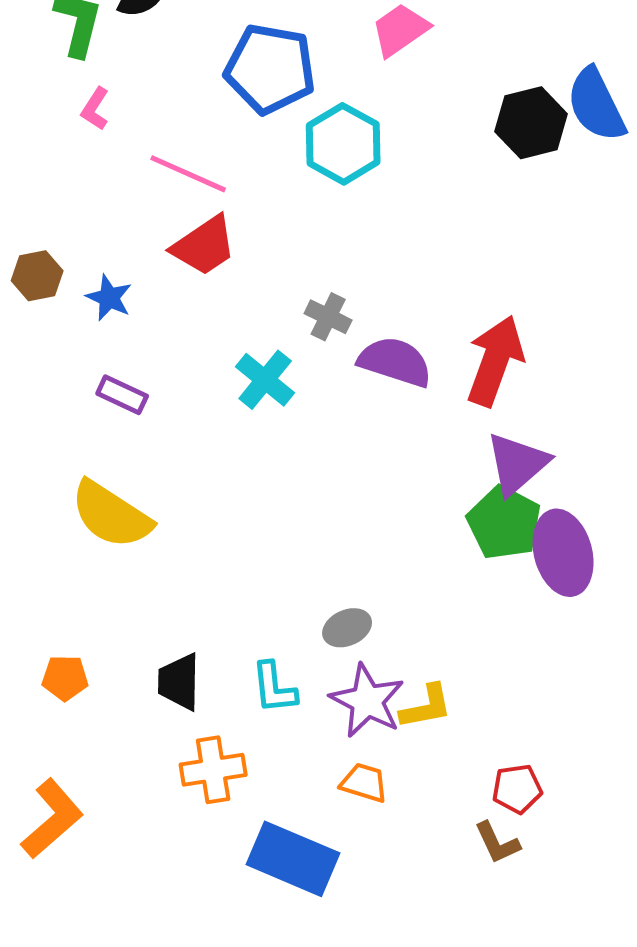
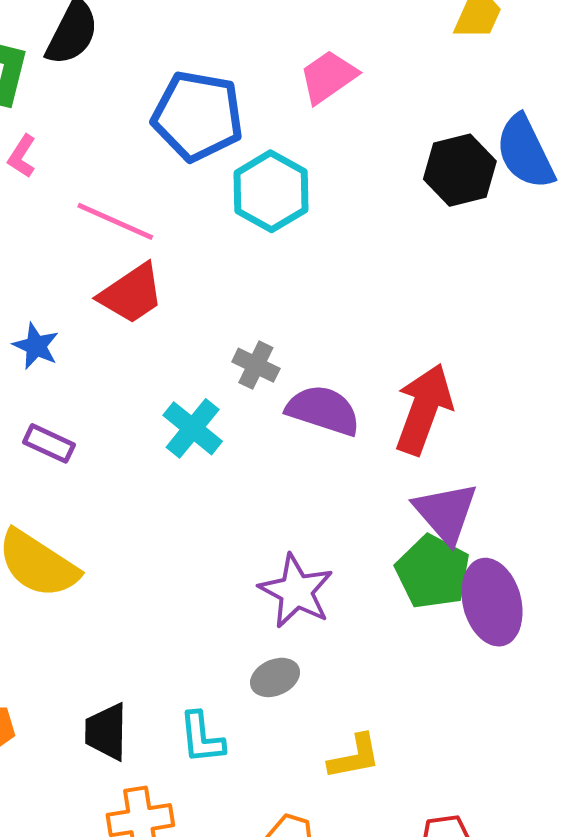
purple triangle: (517, 464) -> (446, 513), turned -30
purple star: (367, 701) -> (296, 591), moved

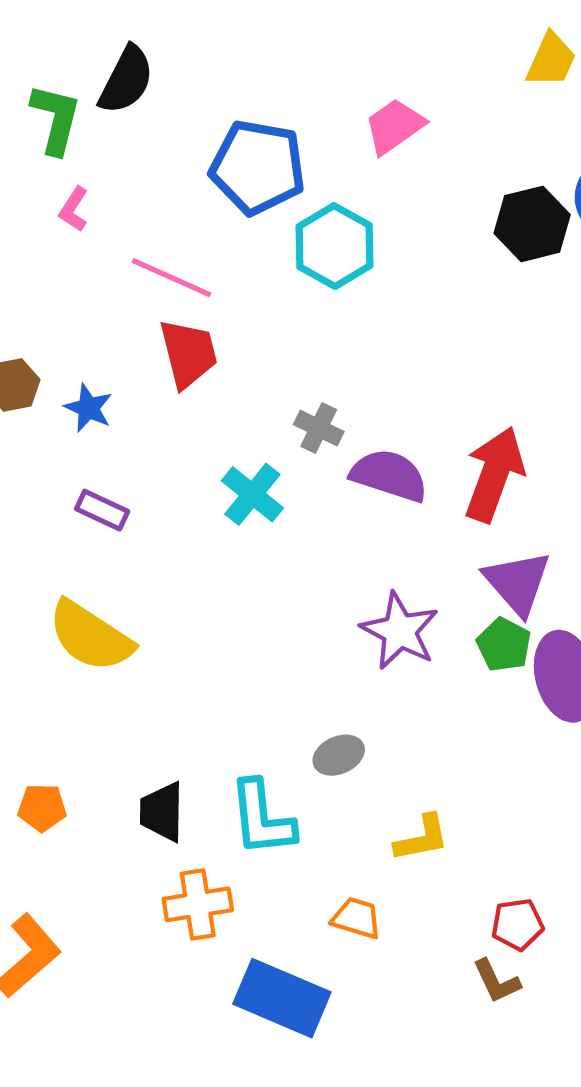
red trapezoid: (131, 294) -> (188, 353), turned -70
green pentagon: (433, 572) -> (504, 645), size x0.7
purple star: (296, 591) -> (400, 631), moved
cyan L-shape: (202, 738) -> (262, 818), size x1.4

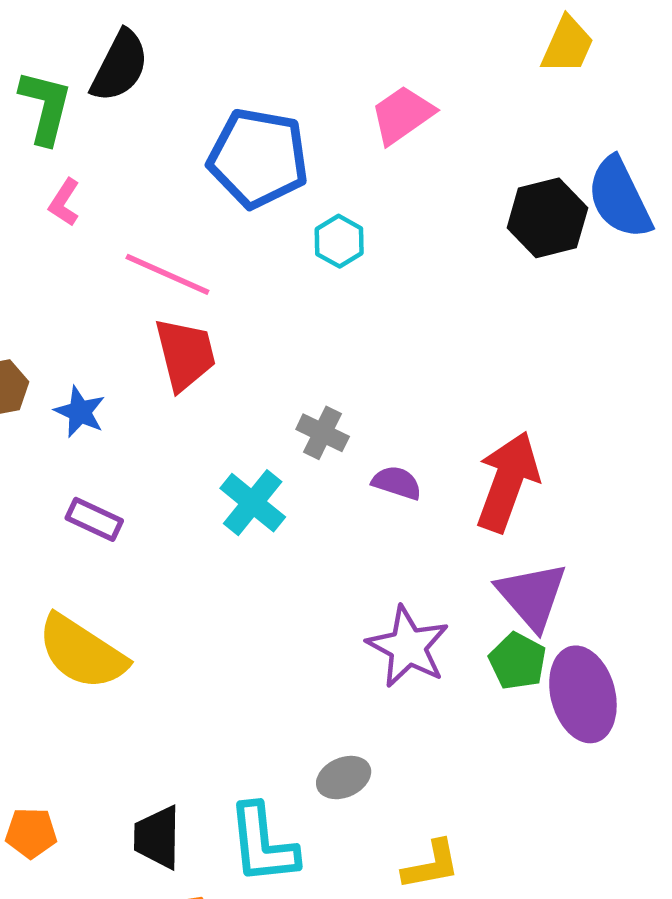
cyan hexagon: (334, 246) -> (339, 241), size x0.6
purple semicircle: (389, 475) -> (397, 483), size x0.6

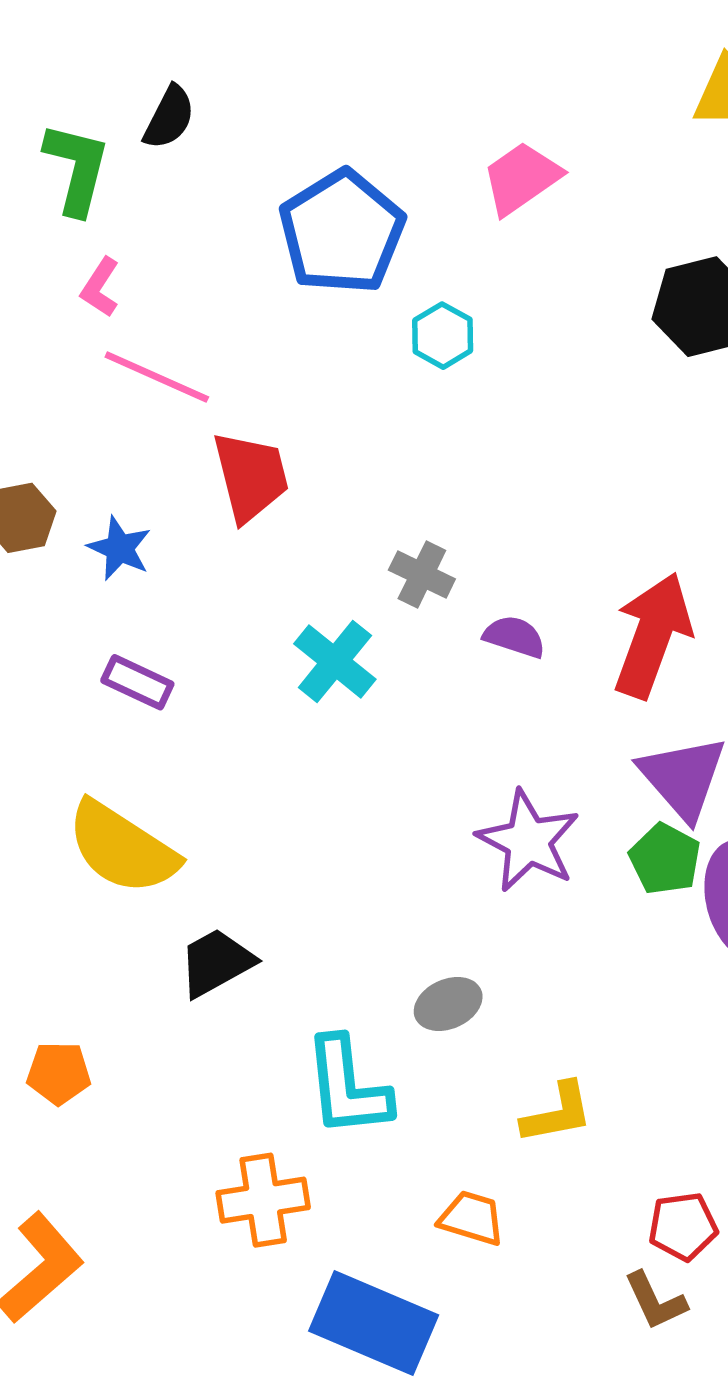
black semicircle: (120, 66) -> (169, 117), size x0.7
blue pentagon: (258, 158) -> (342, 232), turned 30
pink line: (167, 274) -> (157, 377), moved
black trapezoid: (157, 837) -> (216, 963), moved, turned 60

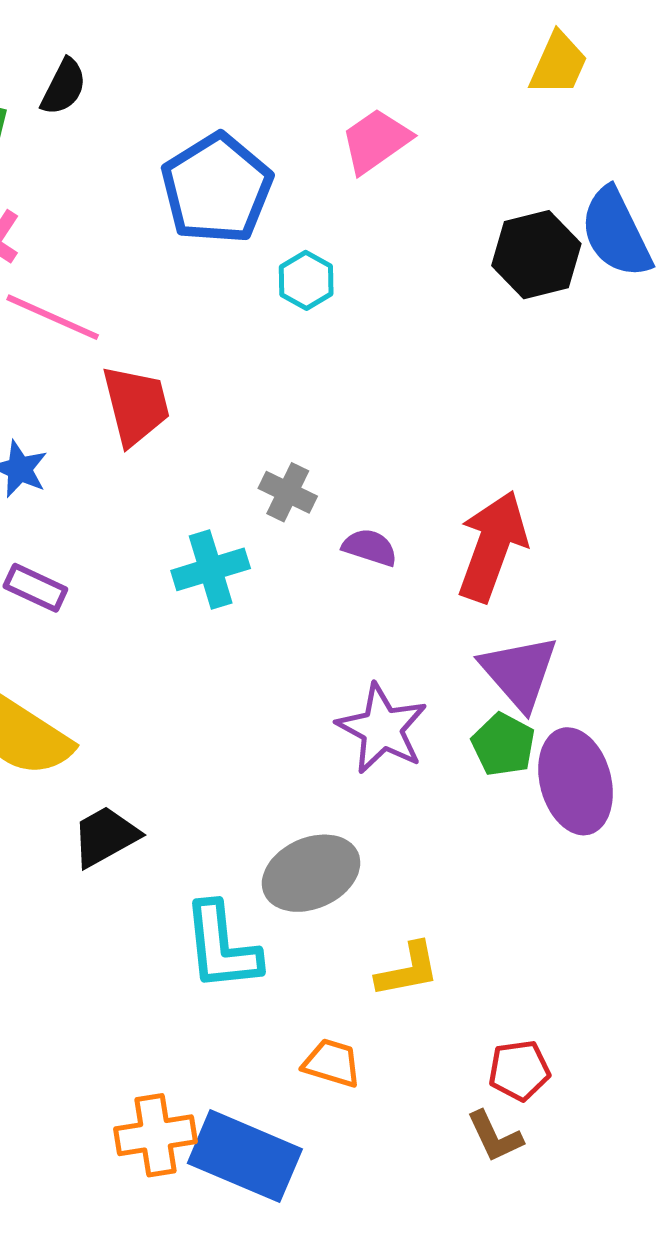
cyan cross: (335, 662) -> (211, 569), turned 34
gray ellipse: (448, 1004) -> (311, 873), size x1.6
orange cross: (263, 1200) -> (155, 1135), moved

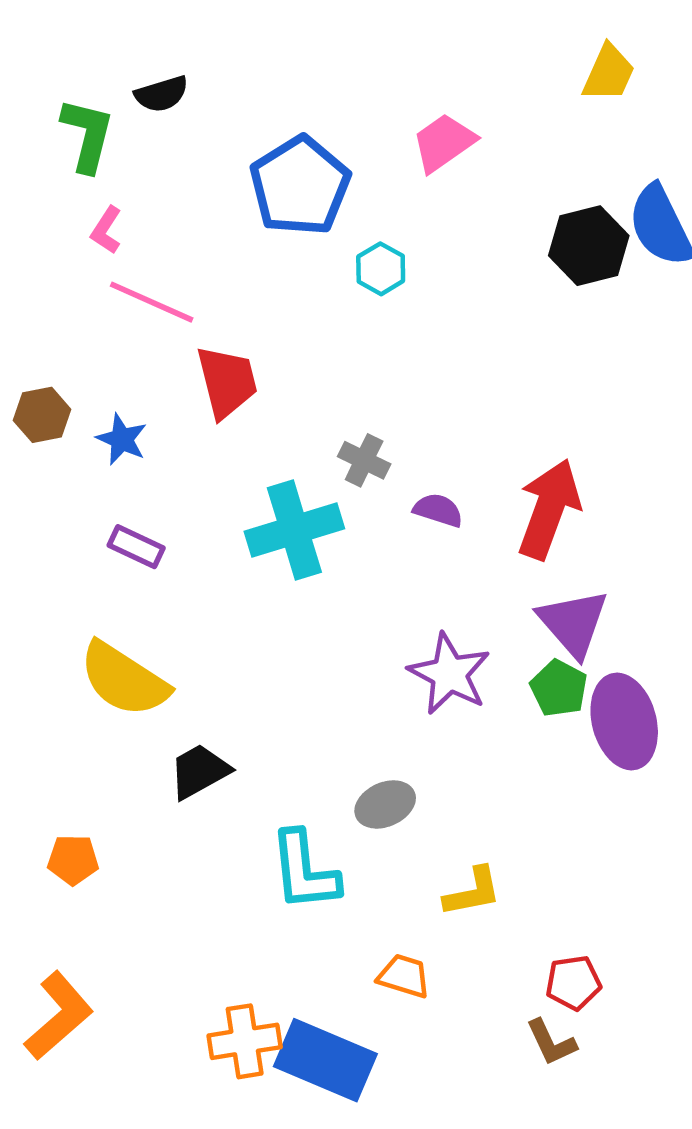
black semicircle: (64, 87) -> (162, 94), turned 46
cyan cross: (211, 569) -> (294, 530), size x1.4
gray ellipse: (311, 873) -> (385, 804), size x0.7

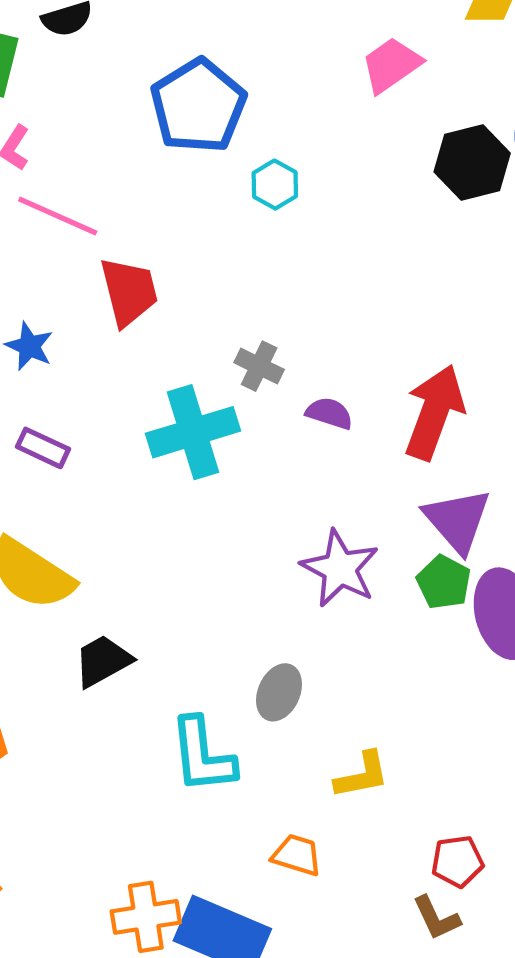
pink trapezoid: (444, 143) -> (391, 65), moved
gray ellipse: (385, 804) -> (279, 692), turned -42

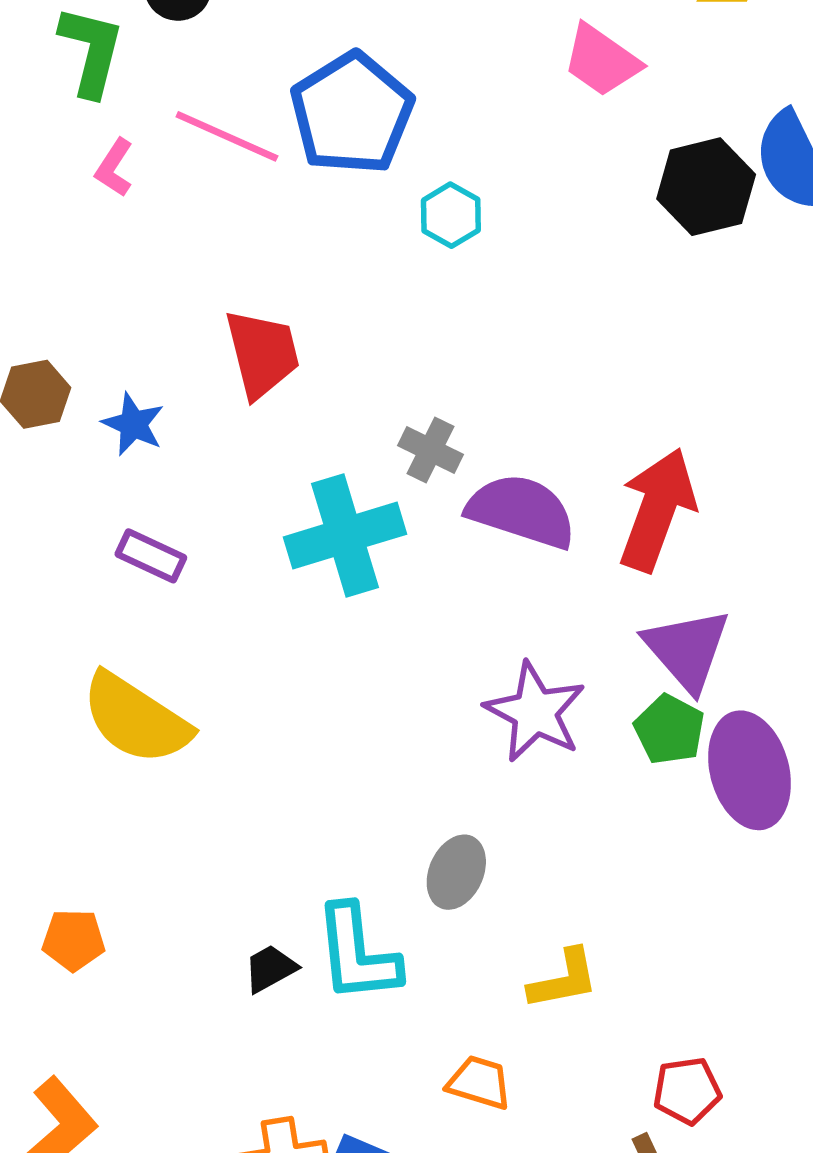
pink trapezoid: (391, 65) -> (602, 60), turned -110
pink line: (58, 216) -> (227, 136), moved
purple semicircle: (329, 413) -> (521, 511), size x1.8
black trapezoid: (103, 661) -> (270, 969), moved, size x0.7

